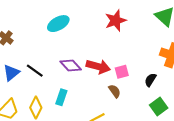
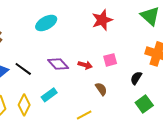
red arrow: (98, 67) -> (85, 65), size x0.6
pink square: (122, 72) -> (110, 60), moved
cyan rectangle: (61, 97) -> (49, 95), turned 35

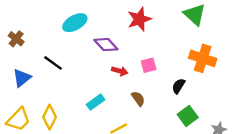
purple diamond: (58, 64) -> (106, 45), moved
black line: (23, 69) -> (53, 63), moved
cyan rectangle: (49, 95) -> (96, 102), moved

